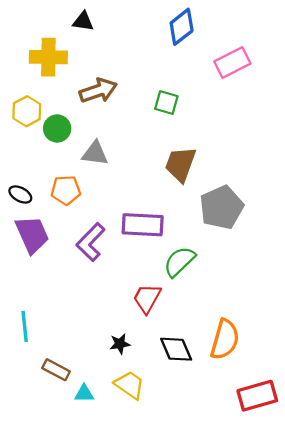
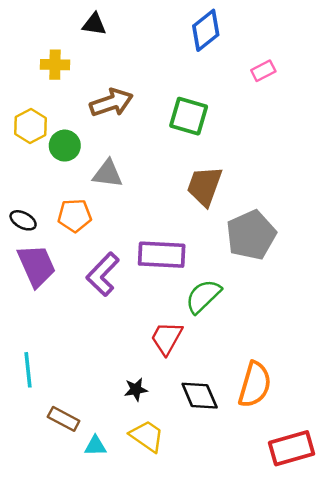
yellow cross: (48, 57) -> (55, 65), size x0.7
pink rectangle: (232, 62) -> (263, 71), size x0.6
green square: (166, 103) -> (189, 116), size x1.4

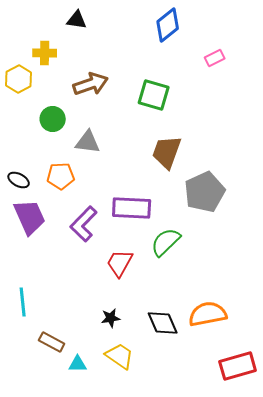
yellow hexagon: (30, 126) -> (19, 79), moved
red trapezoid: (167, 338) -> (120, 263), moved
orange semicircle: (255, 385) -> (208, 314), turned -117

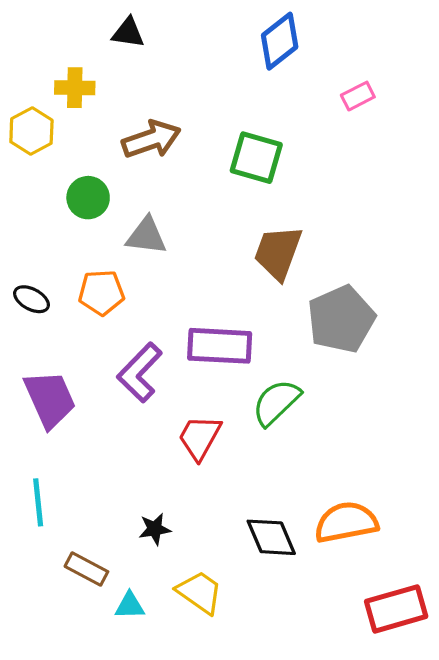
purple trapezoid: (30, 217) -> (50, 399), moved
black star: (111, 318) -> (155, 529), moved

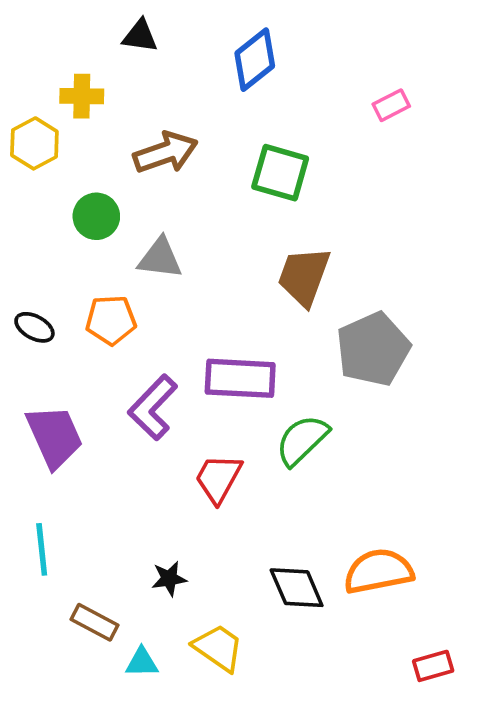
blue diamond: (280, 41) -> (255, 60), moved
red rectangle: (396, 609) -> (433, 666), size x0.6

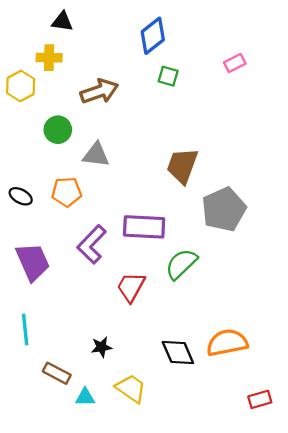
black triangle: (140, 36) -> (62, 22), moved
green square: (280, 173) -> (168, 76), moved, size x0.6

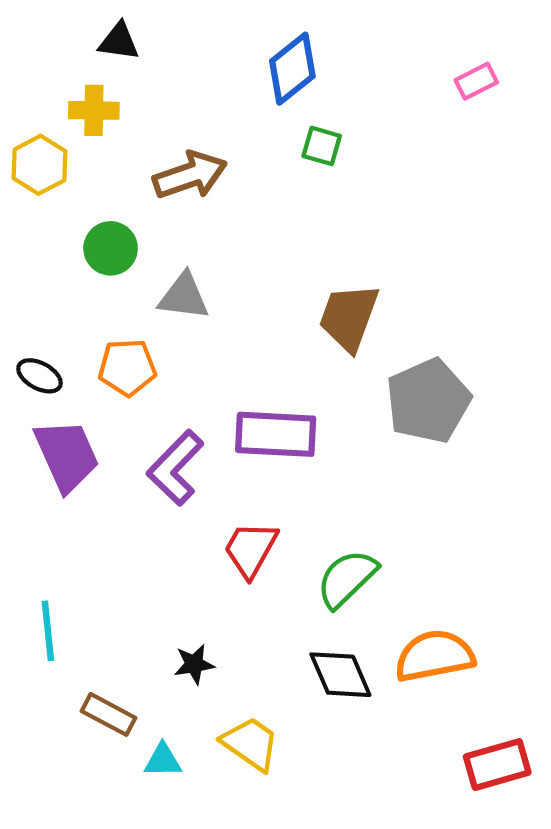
pink rectangle: (235, 63) -> (476, 81), moved
purple trapezoid: (33, 262) -> (67, 455), moved
green semicircle: (181, 264) -> (347, 579), moved
red rectangle: (260, 399) -> (497, 765), size x1.4

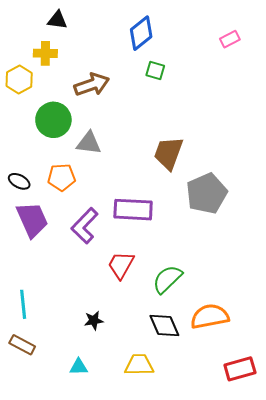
green circle: (111, 248) -> (53, 120), size x1.4
brown rectangle: (108, 714) -> (22, 345), moved
yellow trapezoid: (251, 744) -> (139, 365), moved, turned -36

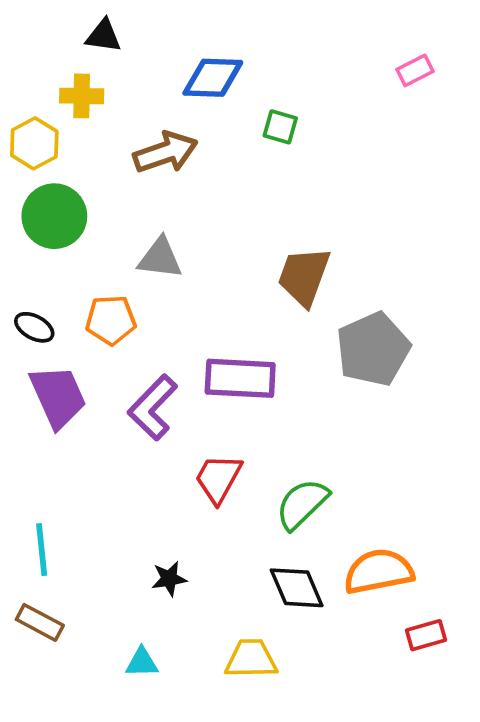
blue diamond: (141, 33) -> (213, 78), moved, turned 40
green circle: (53, 120) -> (54, 216), moved
red rectangle: (240, 369) -> (426, 635), moved, size x0.7

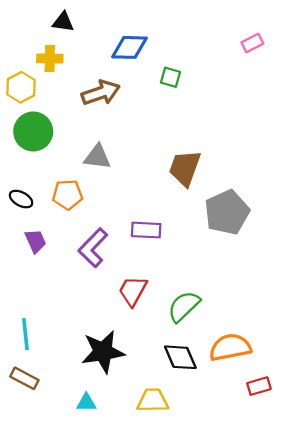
purple rectangle: (240, 378) -> (146, 230), size x0.7
purple trapezoid: (58, 397) -> (35, 241), size x0.6
black star: (169, 579) -> (103, 352), size x2.0

